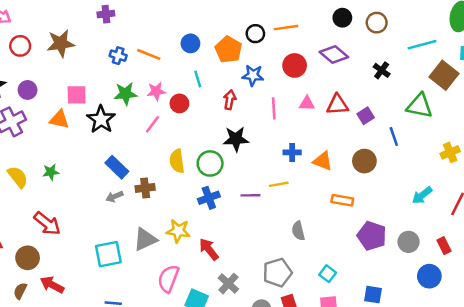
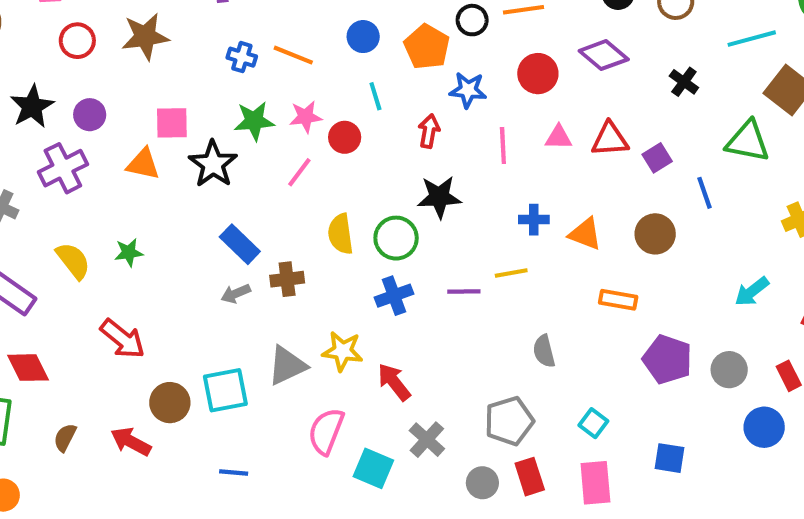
brown circle: (28, 258) -> (170, 403), moved
brown semicircle: (20, 291) -> (65, 438), moved

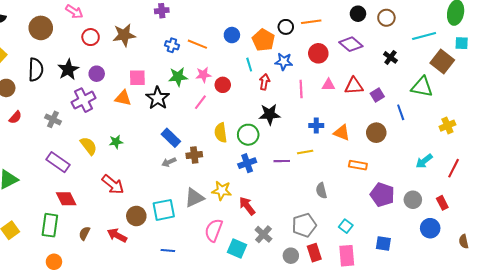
cyan line: (375, 96) -> (249, 65), moved

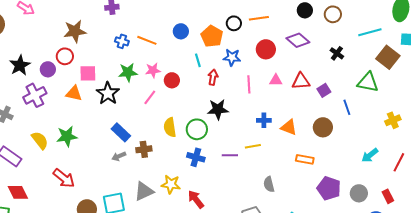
red circle: (91, 37) -> (65, 56), moved
green star: (116, 142) -> (67, 136), size x1.5
blue cross: (247, 163) -> (196, 157), turned 36

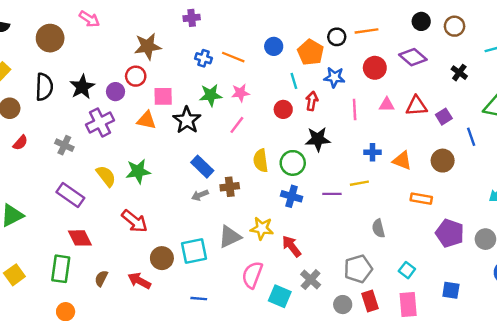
red circle: (172, 80) -> (283, 109), moved

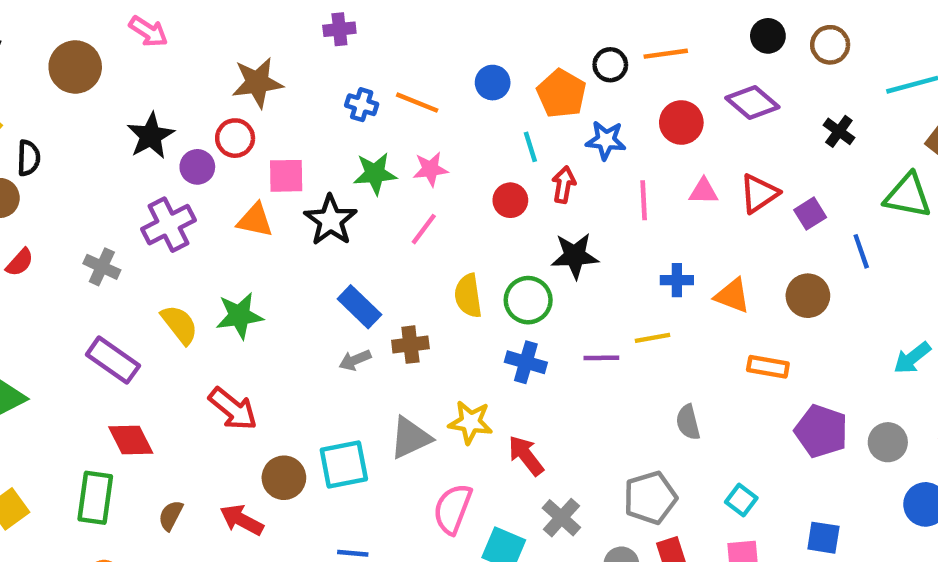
black semicircle: (44, 87) -> (29, 158), moved, size x0.7
black star: (82, 87) -> (151, 136), moved
red triangle: (416, 106) -> (759, 194), turned -30

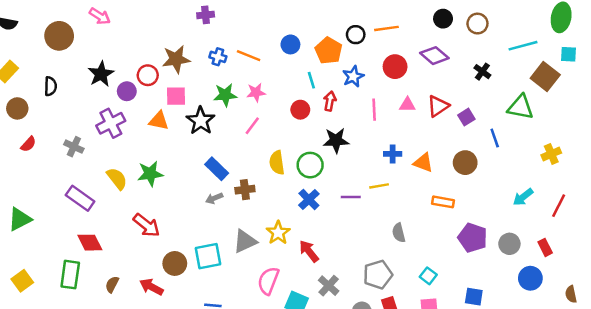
brown star: (257, 83) -> (176, 59), moved
blue star: (606, 140) -> (353, 76), turned -30
black semicircle: (29, 158) -> (51, 86), moved
blue cross: (526, 362) -> (309, 199), turned 30
yellow star: (470, 422) -> (278, 233), turned 30

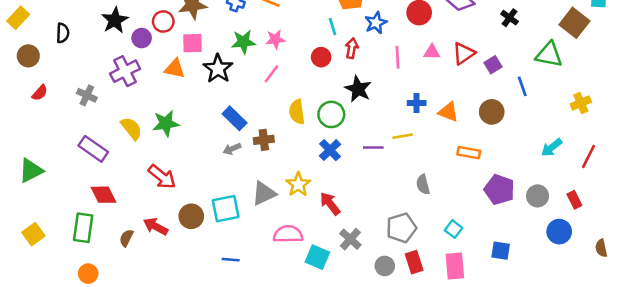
black star: (336, 140) -> (358, 89), turned 30
pink semicircle: (268, 281) -> (288, 234), turned 68
red arrow: (151, 287) -> (156, 226), moved

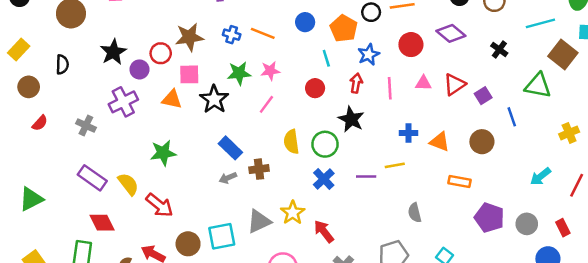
red arrow: (352, 48) -> (356, 83), moved
yellow semicircle: (131, 128) -> (128, 184), moved

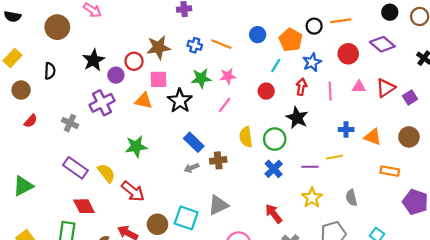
cyan line: (326, 58) -> (276, 66), turned 48
yellow star: (293, 213) -> (312, 198), moved
cyan square: (222, 236) -> (186, 218), turned 30

